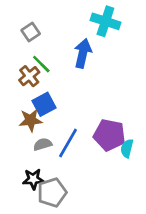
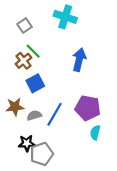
cyan cross: (105, 21) -> (65, 17), moved
blue arrow: (83, 53) -> (79, 60), moved
brown star: (31, 120) -> (15, 107), moved
cyan semicircle: (127, 148) -> (95, 133), moved

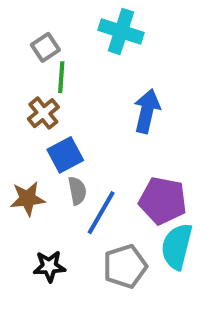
green line: (33, 51) -> (61, 77), moved, turned 49
gray semicircle: (34, 115) -> (77, 191), moved, turned 96
cyan semicircle: (95, 133) -> (177, 246), size x1.6
gray pentagon: (42, 154) -> (125, 266), moved

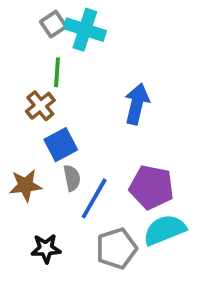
cyan cross: (121, 31) -> (85, 30), moved
gray square: (45, 47) -> (53, 24), moved
cyan semicircle: (177, 246) -> (165, 230), turned 54

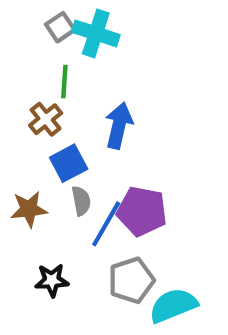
blue arrow: (137, 104) -> (119, 125), moved
purple pentagon: (152, 187) -> (142, 211), moved
cyan semicircle: (165, 230) -> (173, 305), moved

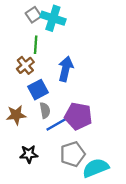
blue line: (106, 224) -> (59, 123), turned 30

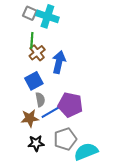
gray square: (33, 15) -> (30, 13), turned -32
brown cross: (25, 65) -> (37, 53), moved
brown star: (16, 115) -> (30, 118), moved
black star: (29, 154) -> (36, 143), moved

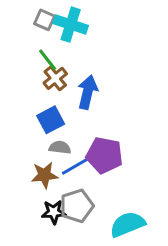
green line: (32, 40) -> (48, 60), turned -42
gray semicircle: (40, 100) -> (60, 147), turned -72
gray pentagon: (65, 139) -> (77, 206), moved

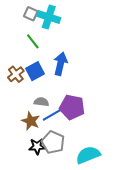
brown cross: (55, 78) -> (16, 74), moved
blue square: (51, 120) -> (35, 71), moved
brown star: (44, 175) -> (31, 121), turned 30
gray pentagon: (77, 206) -> (53, 142), turned -30

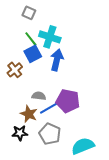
cyan cross: (49, 17) -> (50, 37), moved
blue square: (35, 71) -> (33, 54), moved
black star: (37, 146) -> (20, 133), moved

